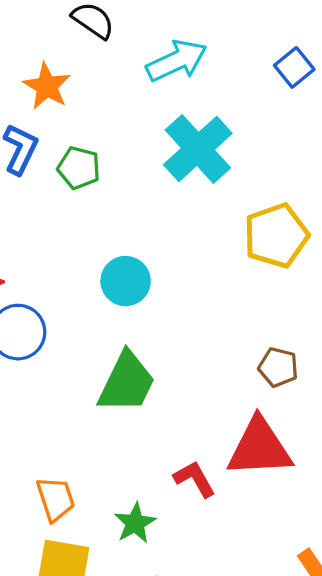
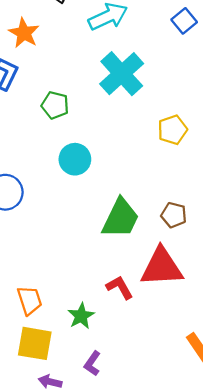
green pentagon: (79, 168) -> (55, 105), moved
yellow pentagon: (276, 236) -> (172, 130), size x0.7
green trapezoid: (127, 382) -> (121, 218), moved

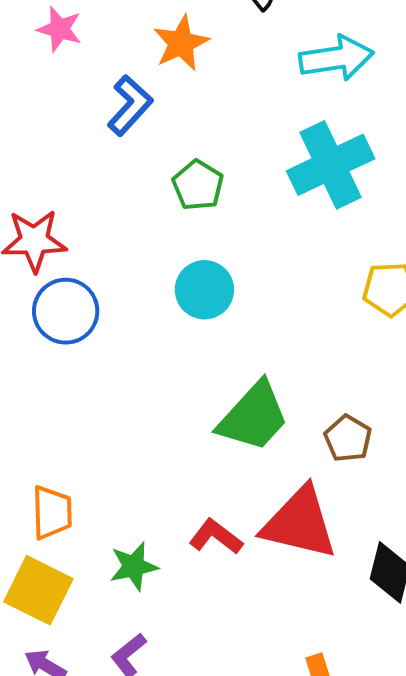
red L-shape: (120, 287) -> (216, 537), turned -40

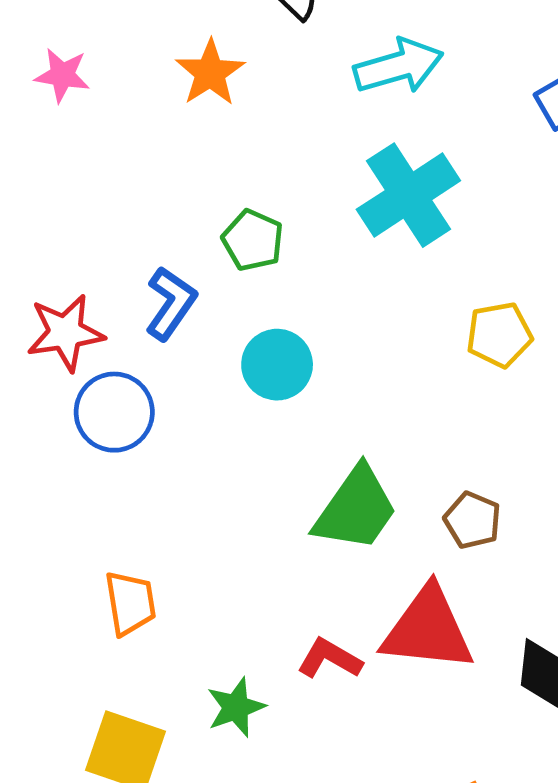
blue L-shape: (130, 105) -> (171, 303), moved
orange trapezoid: (52, 512) -> (130, 603), moved

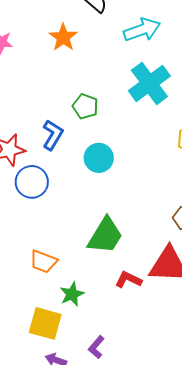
green trapezoid: (356, 509) -> (105, 236), moved
orange trapezoid: (130, 603) -> (43, 261), turned 124
green star: (236, 707) -> (72, 294), moved

